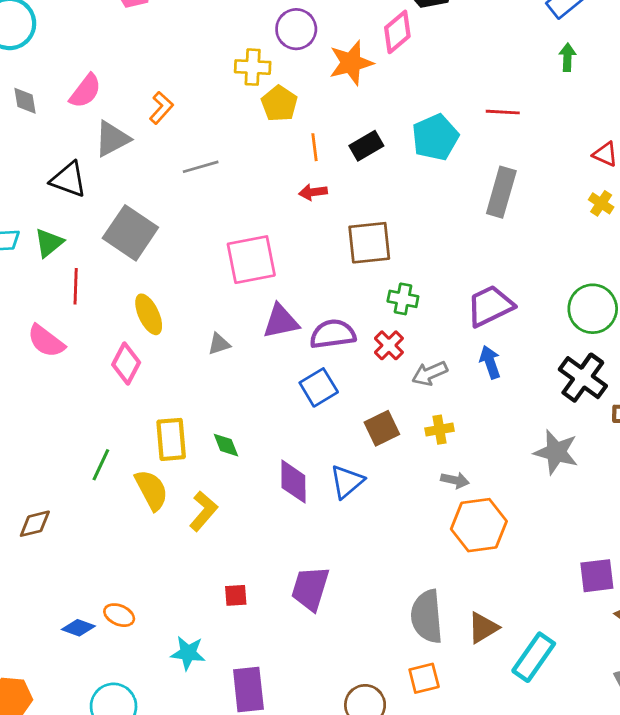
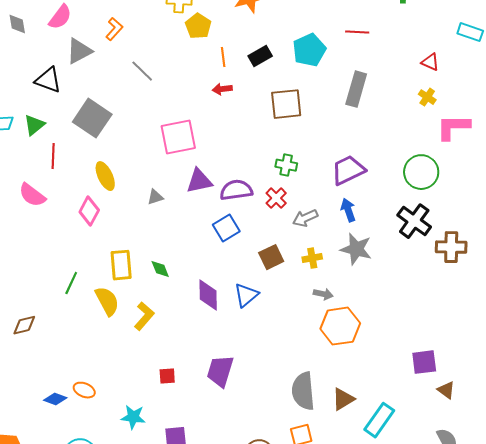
gray line: (201, 167) -> (142, 71), turned 60
brown square: (369, 243) -> (286, 104), moved
gray star: (556, 452) -> (356, 249), moved

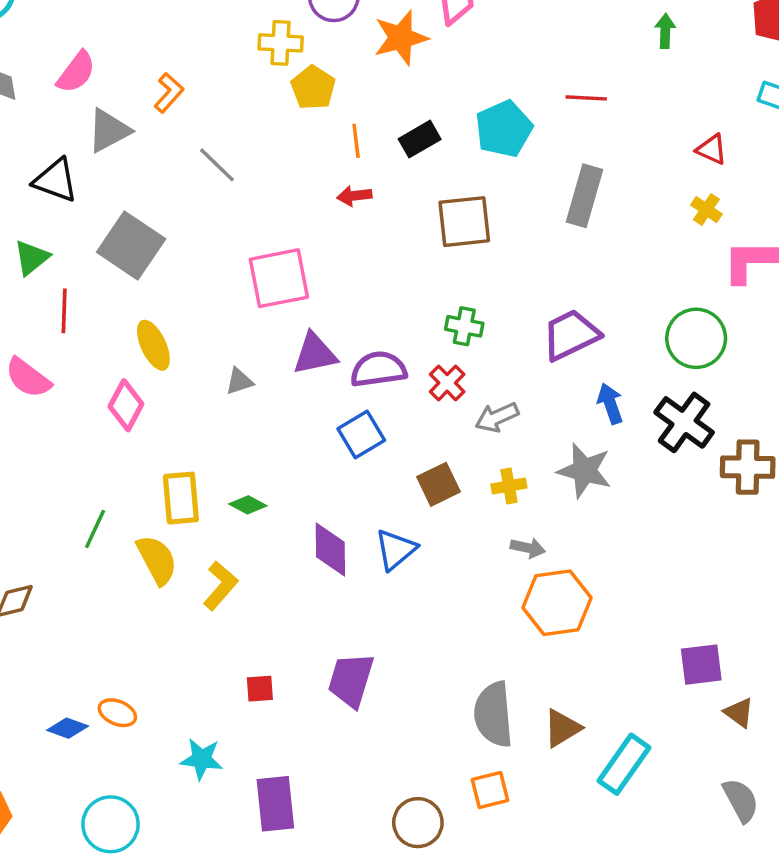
blue arrow: (348, 210) -> (610, 404), moved
green diamond: (160, 269) -> (248, 505), turned -40

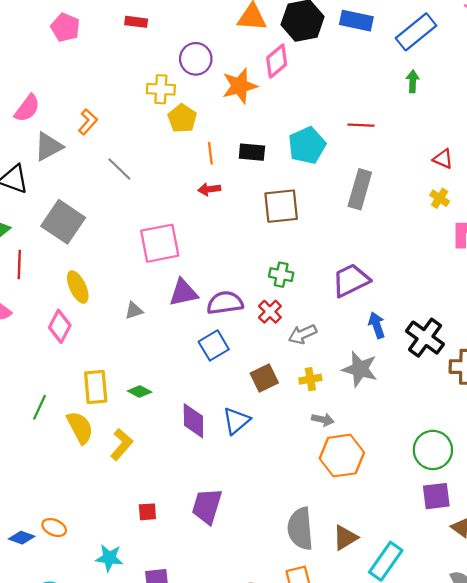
black rectangle: (420, 139) -> (252, 152), turned 35
green circle: (696, 338) -> (433, 450), moved

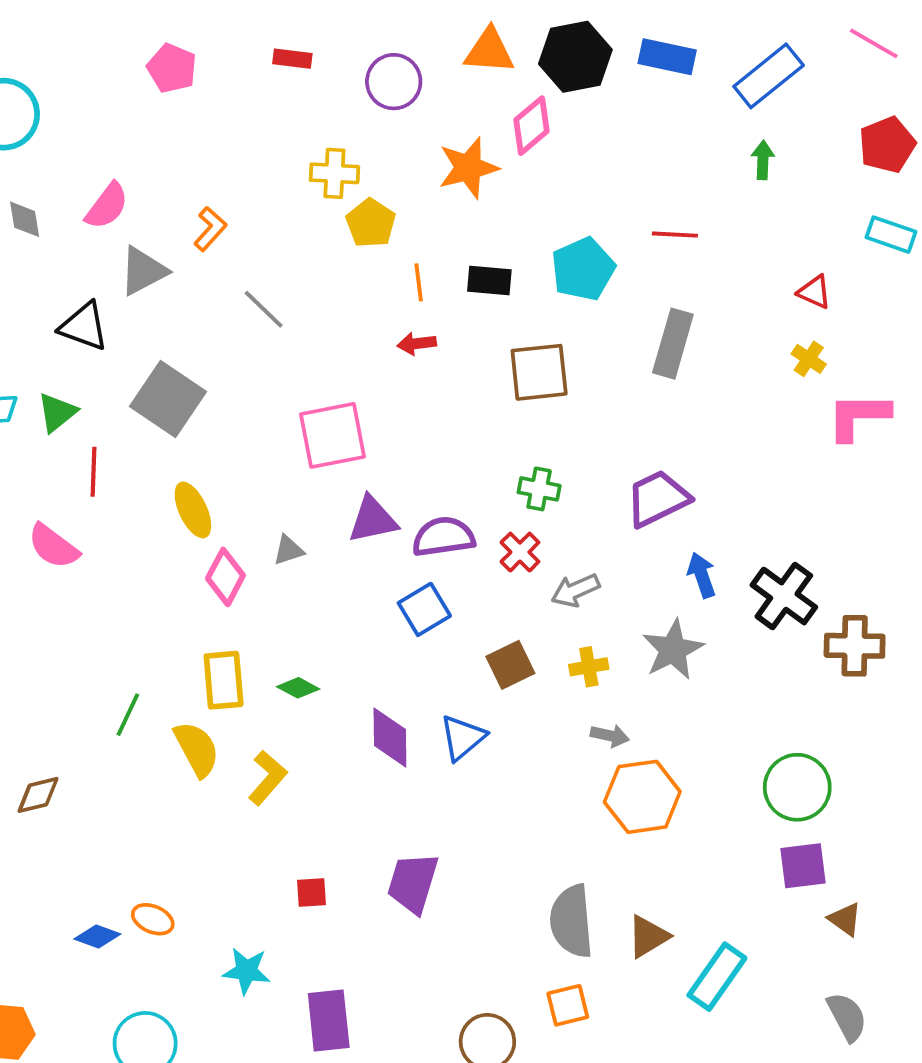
purple circle: (196, 59) -> (394, 82), moved
pink diamond: (60, 326) -> (225, 577), moved
gray star: (360, 369) -> (673, 650), turned 30

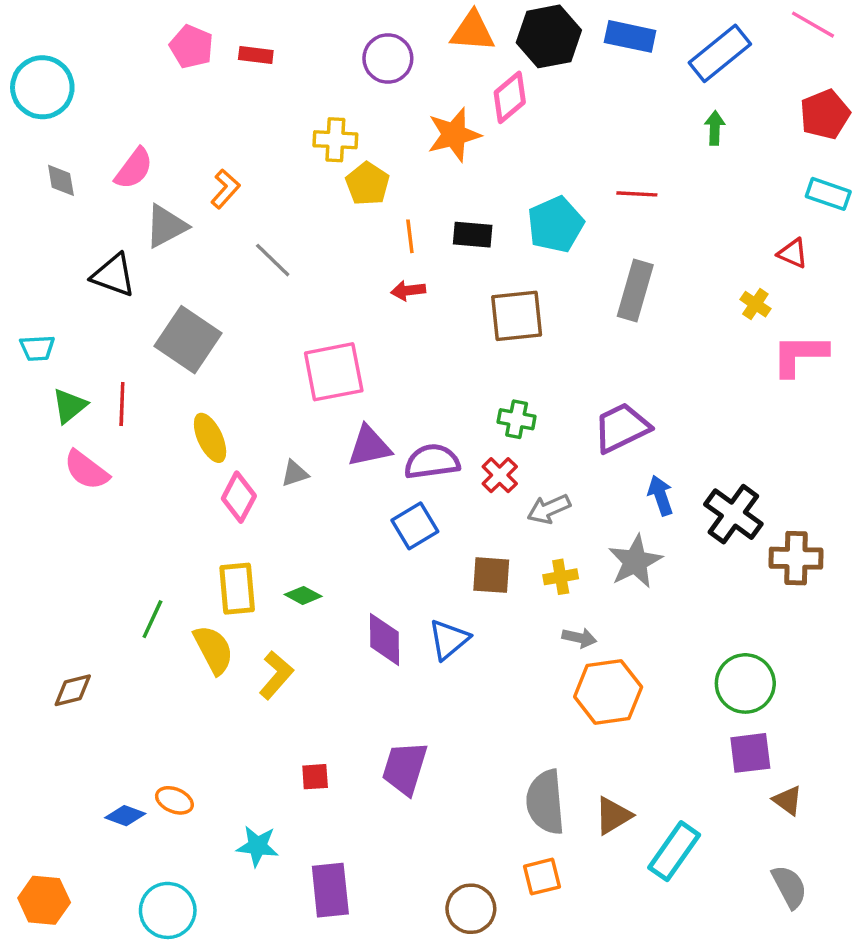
red rectangle: (292, 59) -> (256, 55), moved
red triangle: (814, 292) -> (793, 253), moved
green triangle: (57, 412) -> (69, 406), moved
brown square: (510, 665) -> (491, 575), turned 30

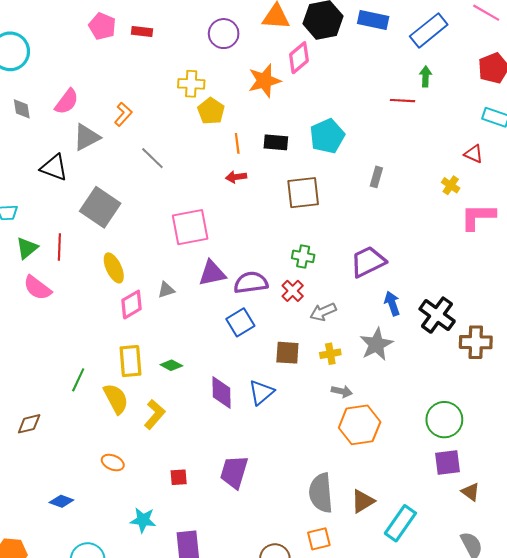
red line: (637, 194) -> (403, 101), moved
gray rectangle: (635, 291) -> (376, 177), size x0.6
pink diamond: (239, 497) -> (132, 305), turned 32
orange ellipse: (174, 800) -> (113, 463), moved

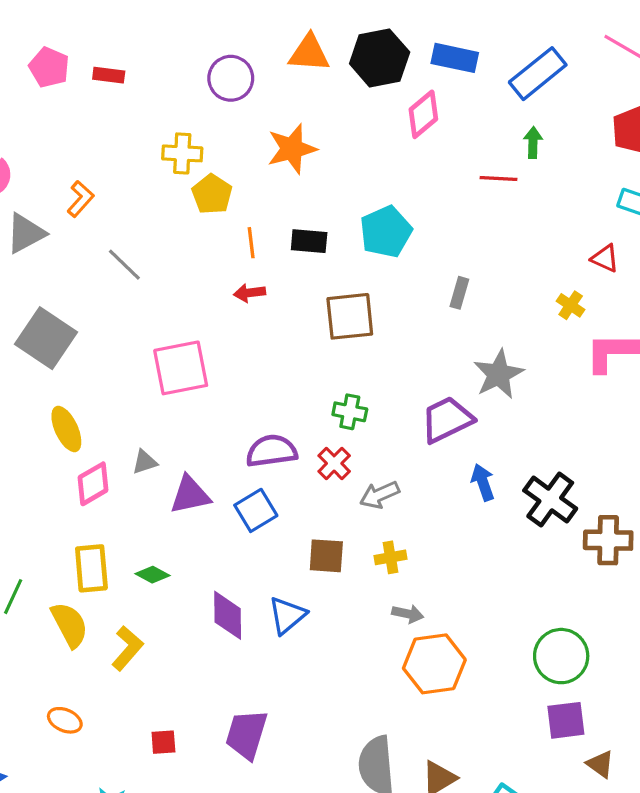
pink diamond: (299, 58) -> (423, 114), moved
purple triangle: (212, 273) -> (190, 495), moved
gray star: (376, 344) -> (499, 374), moved

